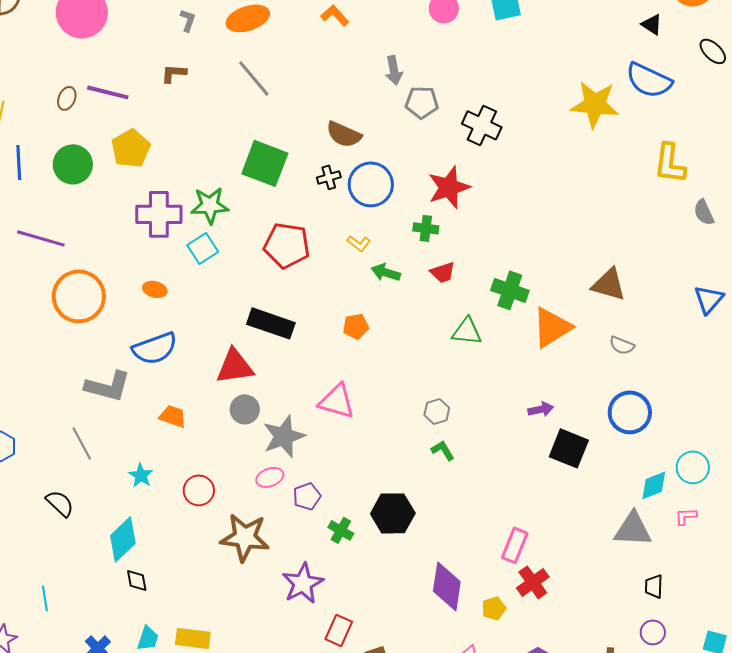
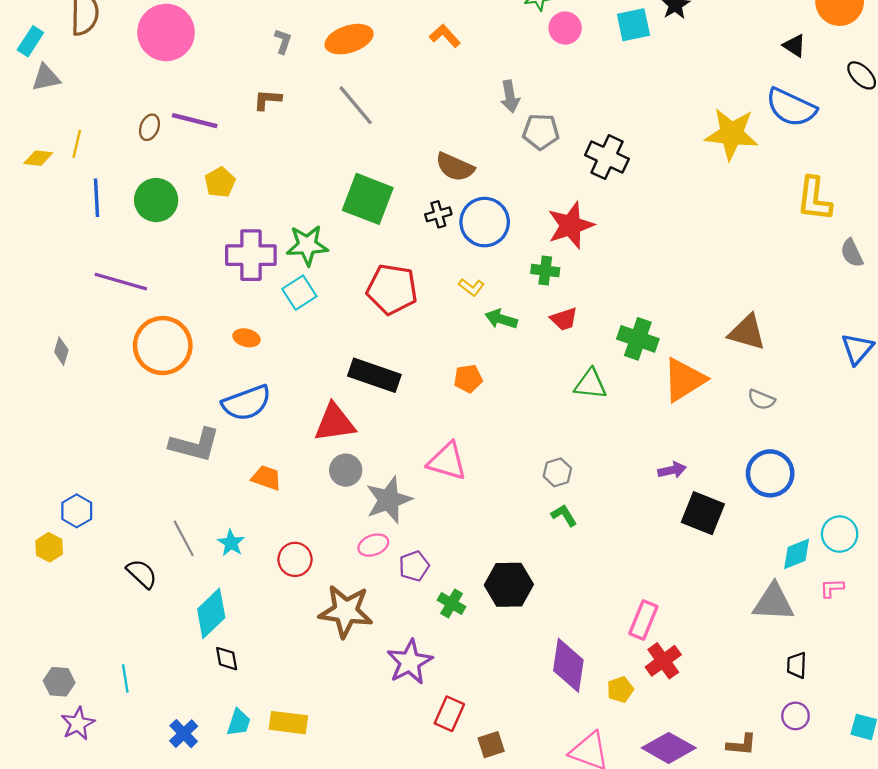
yellow pentagon: (131, 148) -> (220, 182), size x0.7
gray line: (82, 443) -> (184, 538), moved

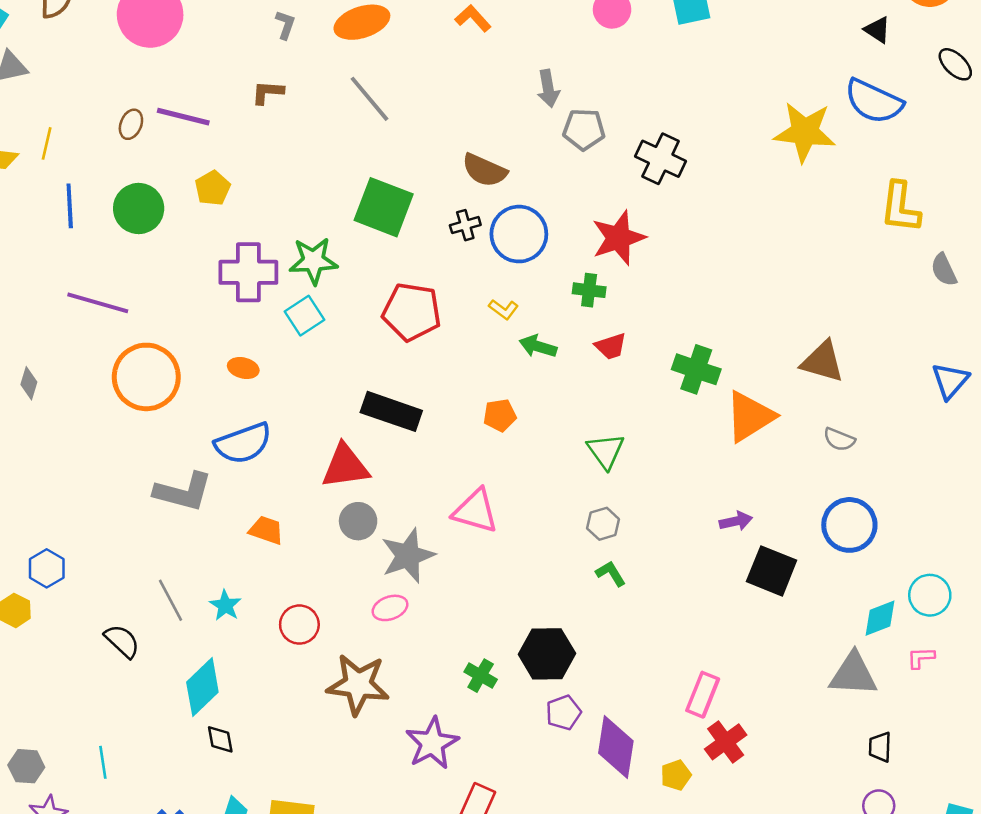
green triangle: (590, 384) -> (606, 451), moved, turned 48
purple pentagon: (414, 566) -> (564, 713), moved

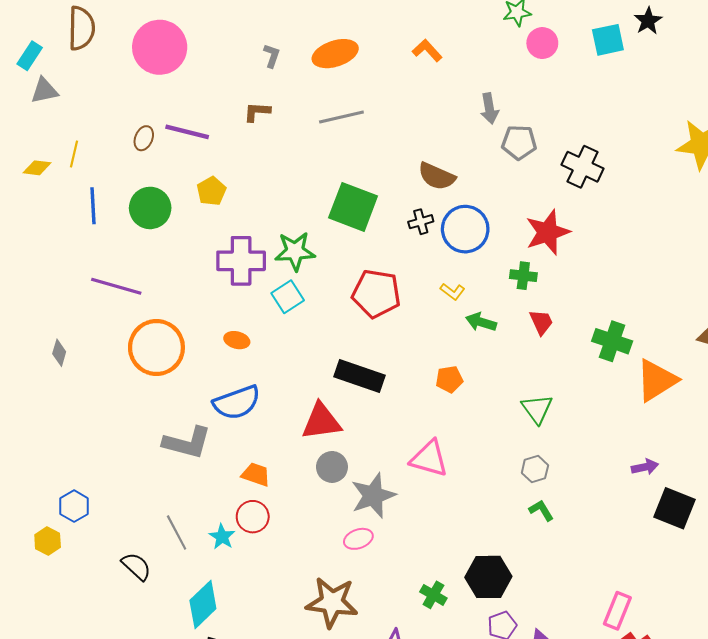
gray line: (370, 99) -> (341, 117), turned -63
red trapezoid: (611, 346) -> (541, 322), turned -96
red circle: (299, 625) -> (253, 517), moved

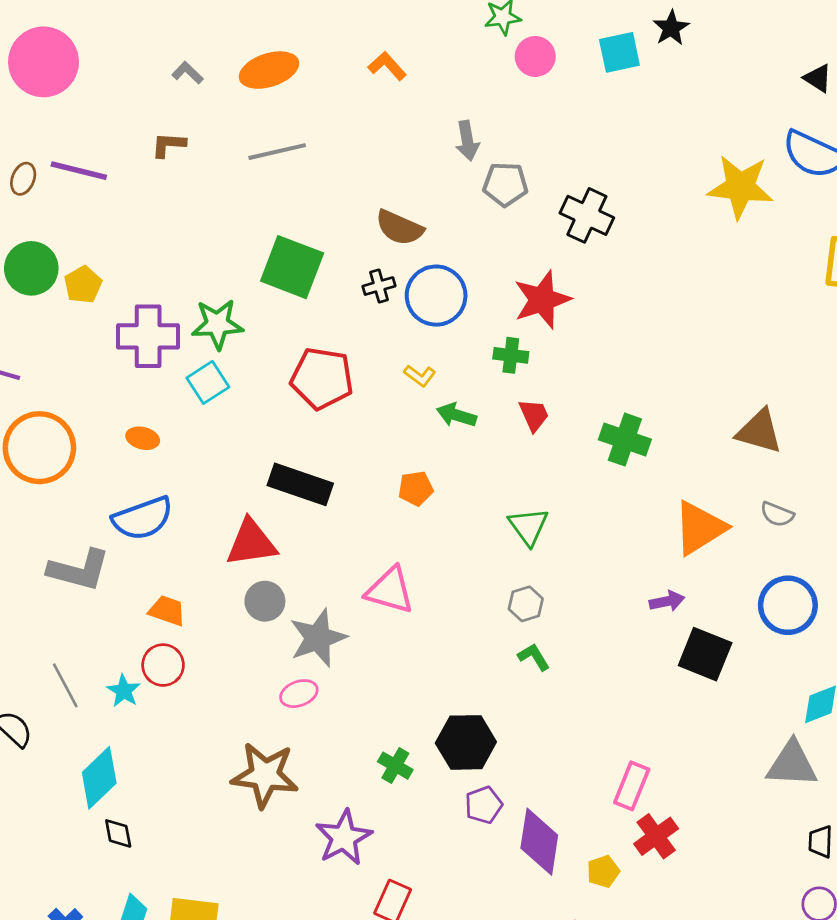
gray L-shape: (272, 56) -> (187, 73), turned -65
yellow pentagon: (211, 191) -> (83, 285), moved
orange triangle: (657, 380) -> (700, 528), moved

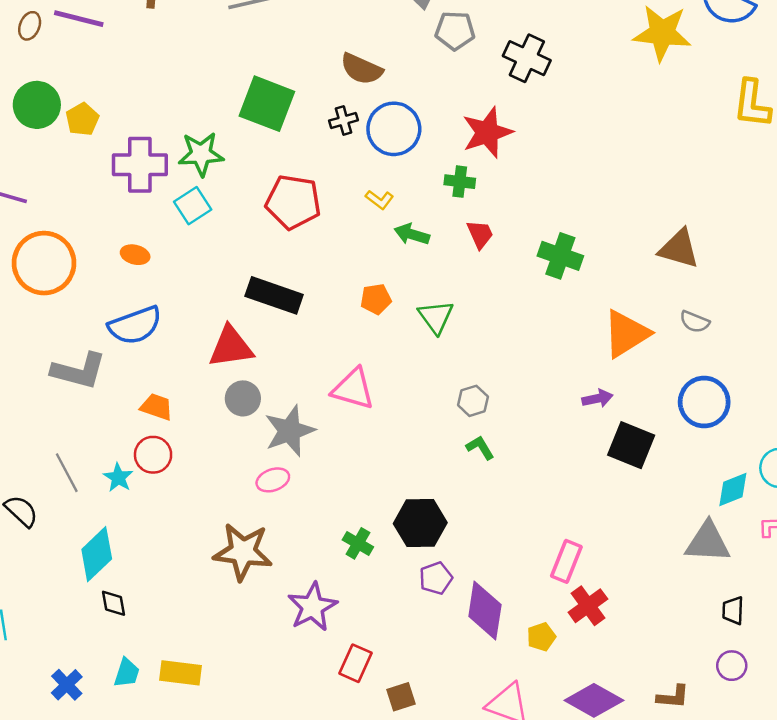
green triangle: (528, 526) -> (436, 317), moved

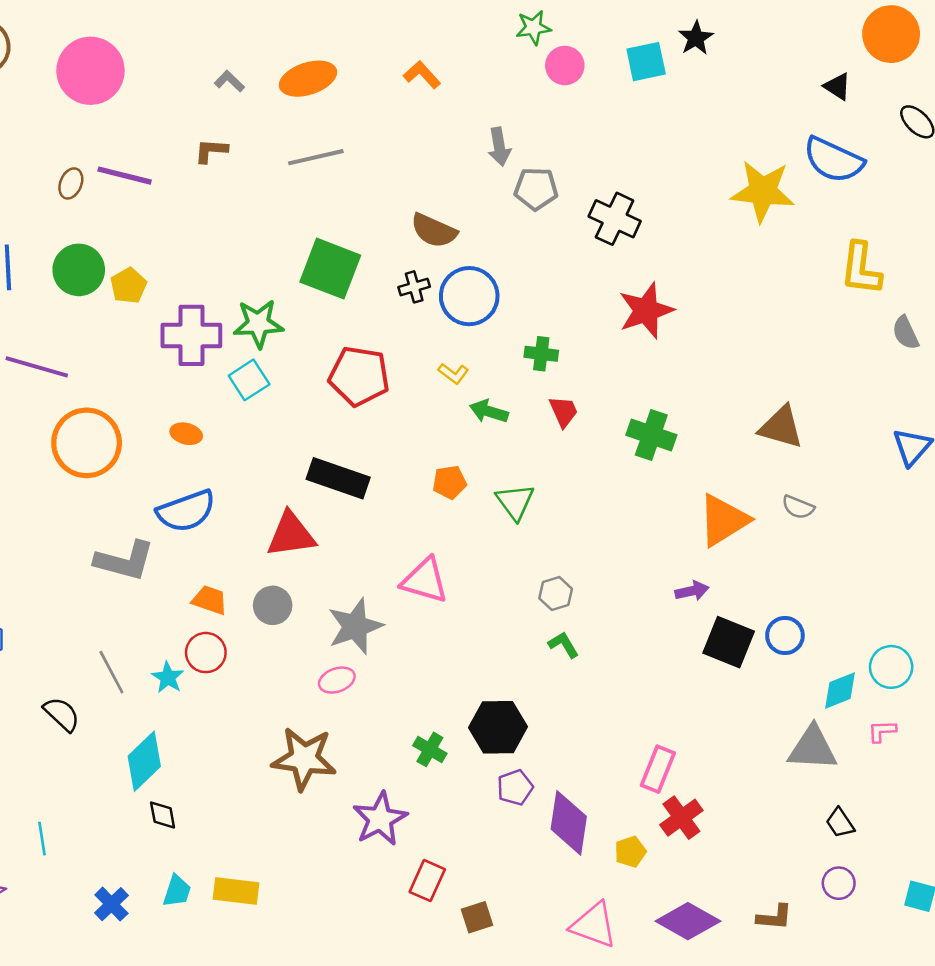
red star: (487, 132) -> (646, 311), moved
gray circle: (243, 398) -> (273, 605), moved
blue circle: (704, 402) -> (785, 635), moved, size x0.7
black trapezoid: (733, 610) -> (840, 823), turned -36

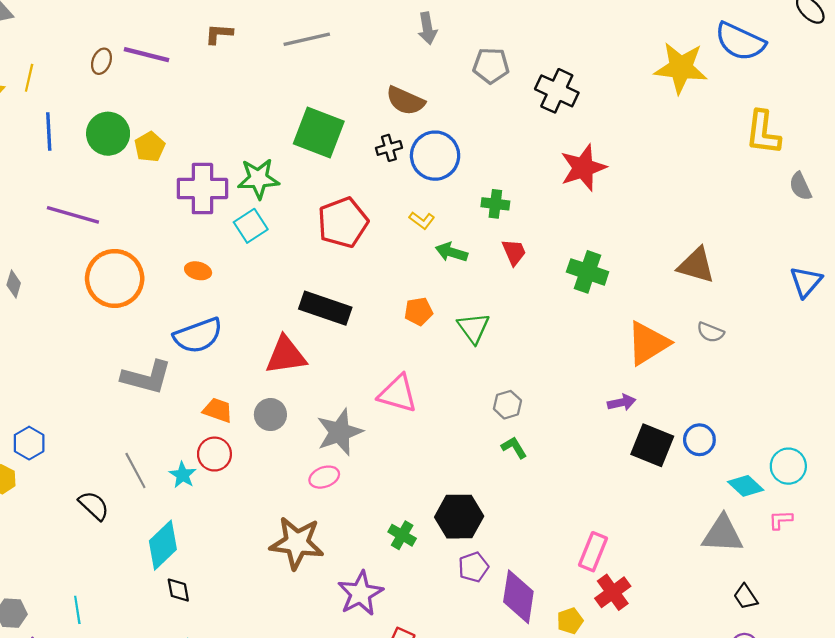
gray arrow: (499, 147) -> (427, 28), moved
red pentagon: (359, 376) -> (343, 223), turned -30
cyan diamond: (840, 691) -> (746, 486), turned 64

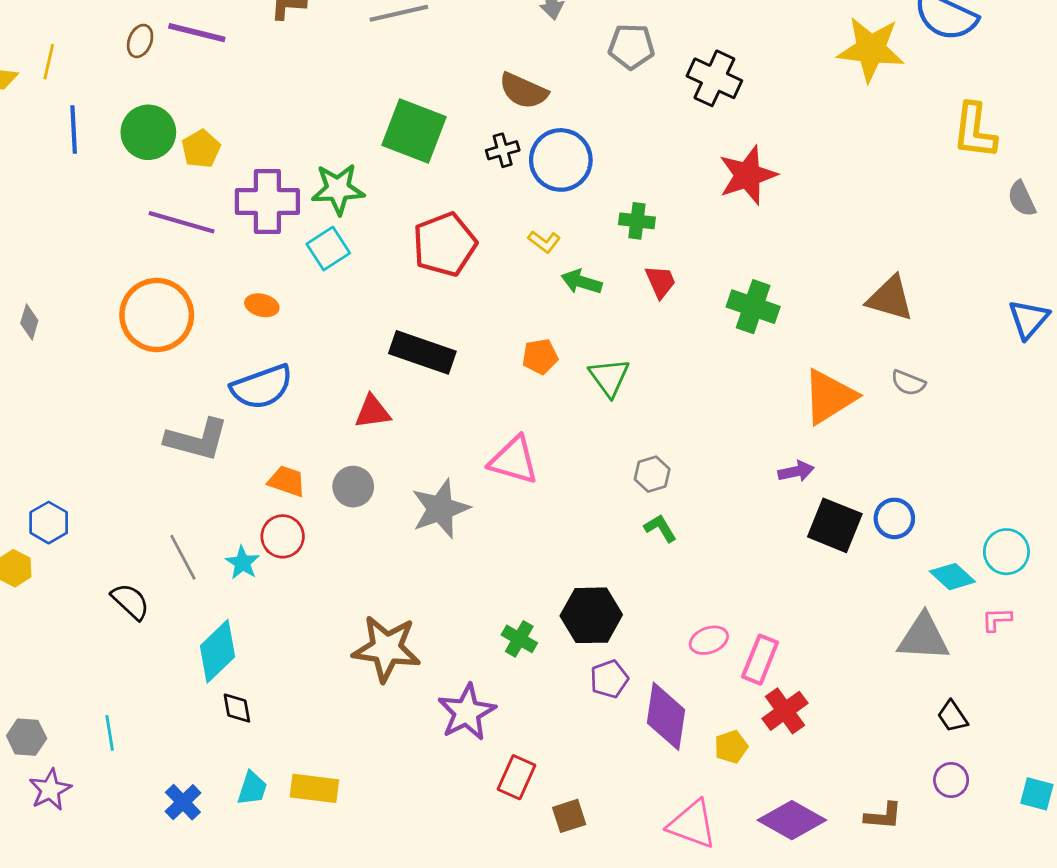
purple line: (73, 215) -> (182, 222), moved
red triangle: (286, 355) -> (373, 412), size x0.7
pink ellipse: (324, 477) -> (709, 640), moved

